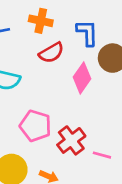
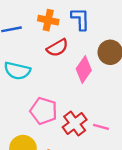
blue L-shape: (87, 33) -> (80, 19), moved
pink line: (102, 155) -> (101, 127), moved

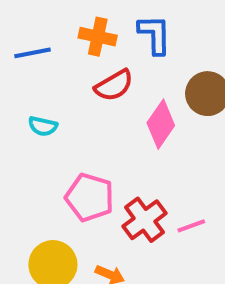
cyan semicircle: (17, 71) -> (43, 126), size x0.6
pink line: (101, 127) -> (191, 226), turned -35

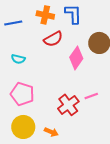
pink pentagon: (90, 197) -> (22, 94), moved
pink line: (191, 226) -> (91, 96), moved

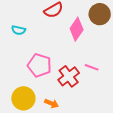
pink pentagon: (22, 94) -> (40, 65), moved
pink line: (91, 96) -> (92, 67), turned 40

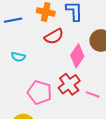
red cross: (69, 76) -> (69, 84), moved

